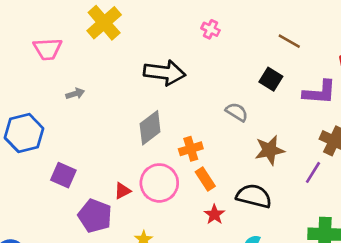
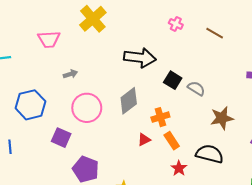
brown line: (289, 41) -> (215, 33), moved
black square: (271, 79) -> (173, 80), moved
pink circle: (159, 183) -> (87, 108), moved
red triangle: (122, 191) -> (144, 140), moved

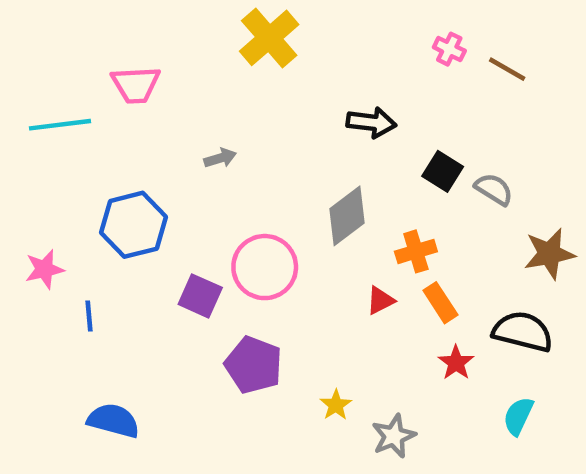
brown line: (215, 33) -> (507, 69), moved
pink trapezoid: (49, 39) -> (136, 85), moved
black arrow: (140, 58) -> (371, 122), size x0.7
pink circle: (87, 108) -> (265, 267), moved

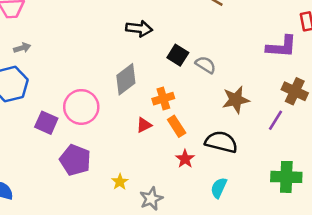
gray arrow: (220, 158) -> (22, 48), moved

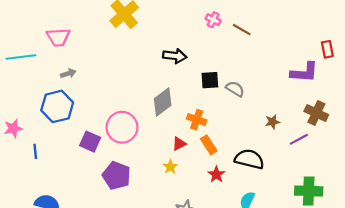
black square: (178, 55) -> (210, 80), turned -36
orange cross: (163, 99) -> (197, 120), turned 36
brown star: (236, 100) -> (272, 122), moved, size x0.6
purple line: (275, 120) -> (299, 139), turned 30
yellow star: (120, 182) -> (170, 167), moved

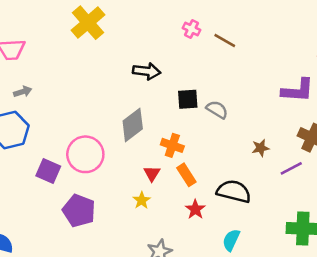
red triangle: (179, 144) -> (152, 174), turned -32

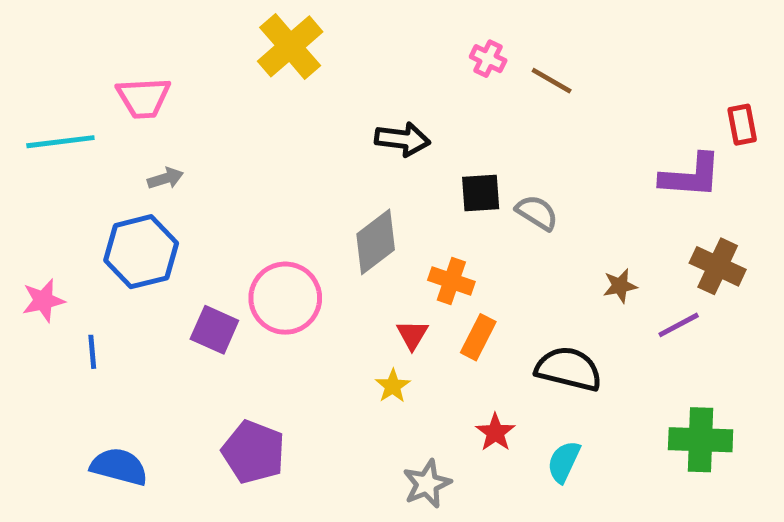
orange rectangle: (186, 175) -> (478, 337), turned 60
red star: (195, 209) -> (495, 432), moved
purple pentagon: (79, 211) -> (253, 452), moved

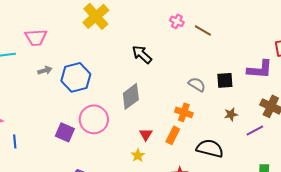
black arrow: (403, 139) -> (142, 54), turned -145
black square: (481, 193) -> (225, 80), moved
blue hexagon: (141, 252) -> (76, 77), moved
orange cross: (451, 281) -> (184, 112), moved

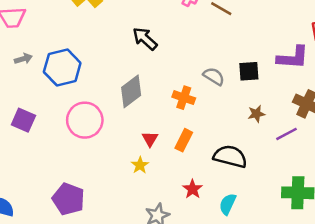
orange cross: (184, 112) -> (184, 98), moved
purple square: (65, 132) -> (23, 120), moved

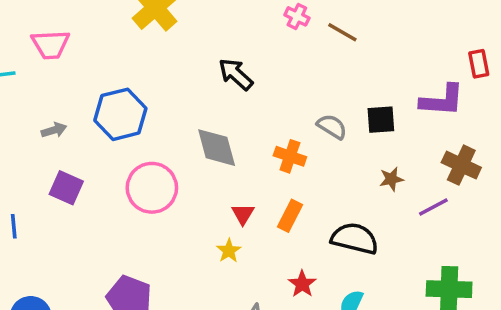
gray arrow: (23, 59) -> (54, 130), moved
gray diamond: (131, 91) -> (217, 148), turned -68

